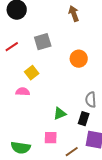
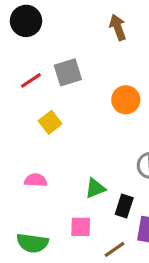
red line: (12, 47) -> (31, 80), moved
pink semicircle: (23, 92) -> (36, 180), moved
black rectangle: (84, 119) -> (124, 206), moved

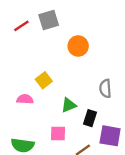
orange circle: (126, 100) -> (78, 46), moved
yellow square: (50, 122) -> (44, 80), moved

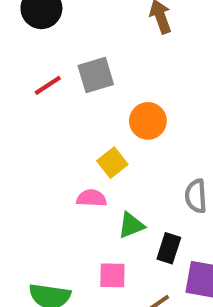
yellow square: (44, 80) -> (112, 163), moved
pink semicircle: (25, 99) -> (92, 198), moved

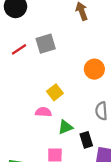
orange circle: (148, 121) -> (94, 69), moved
black rectangle: (169, 248) -> (86, 140), turned -35

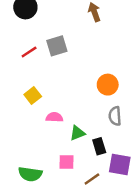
orange circle: (94, 69) -> (108, 85), moved
yellow square: (55, 92) -> (33, 95), moved

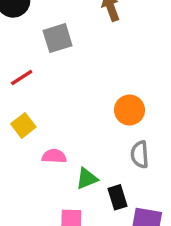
gray square: (57, 46) -> (58, 38), moved
red line: (29, 52) -> (22, 77), moved

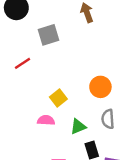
yellow square: (23, 125) -> (58, 98), moved
green triangle: (87, 178) -> (78, 126), moved

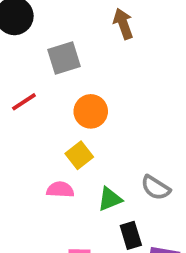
orange circle: (100, 87) -> (91, 111), moved
gray semicircle: (108, 119) -> (156, 188), turned -54

